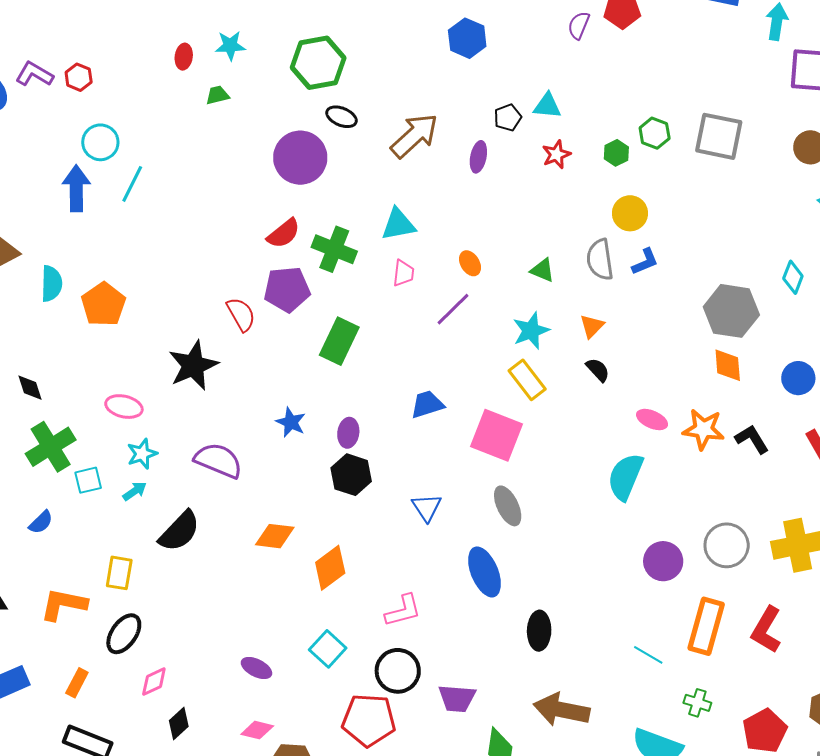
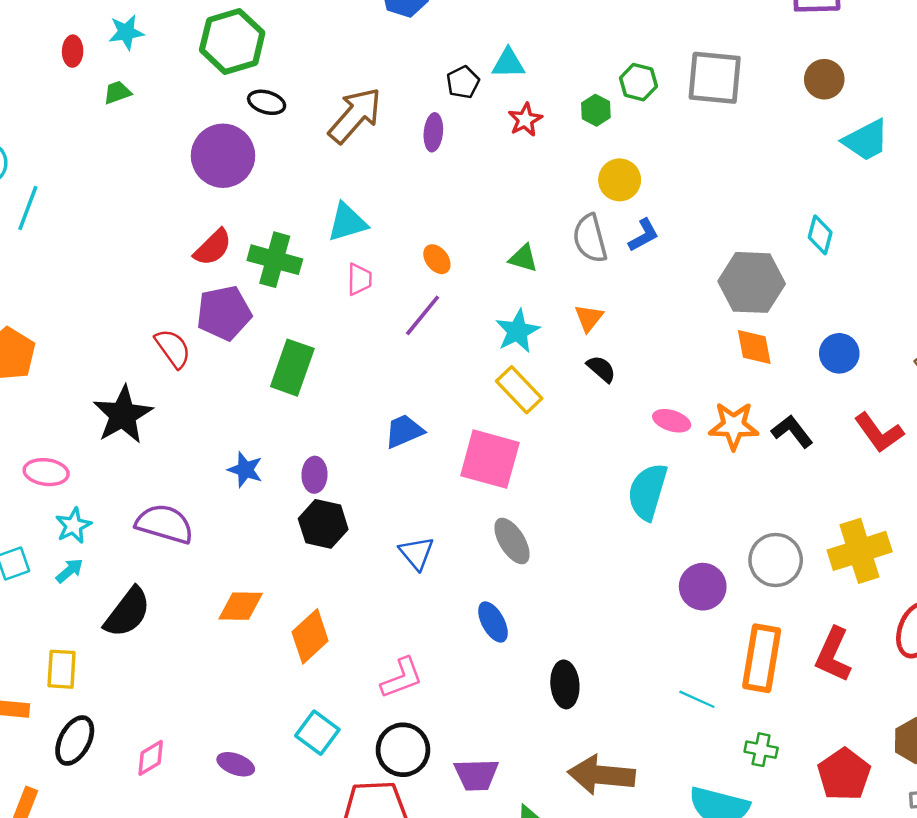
blue ellipse: (485, 572) -> (493, 622), size x0.7
pink diamond: (154, 681) -> (151, 758), moved

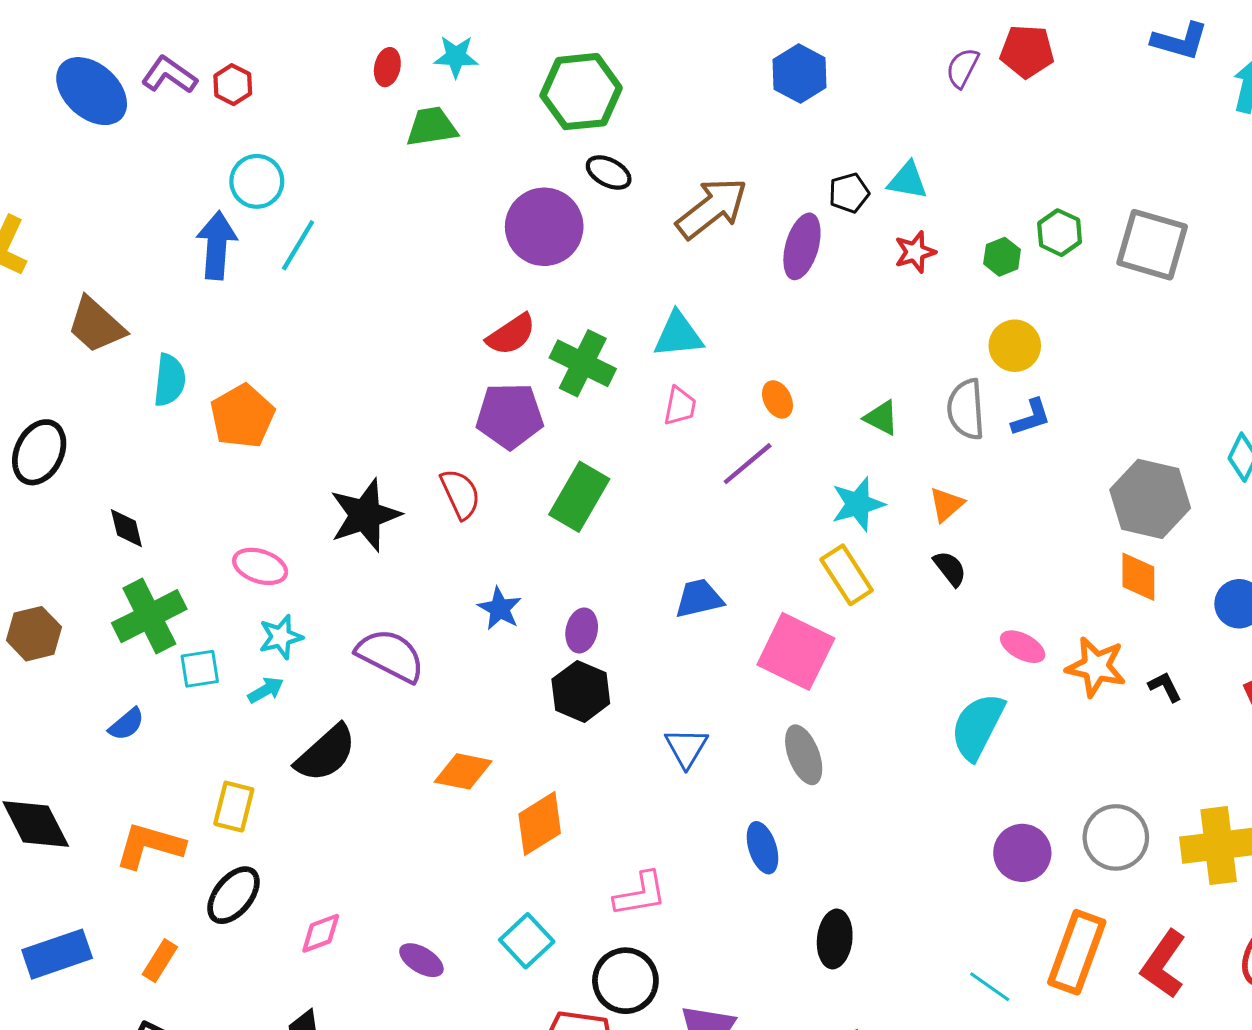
green trapezoid: (117, 92) -> (432, 127), size x1.5
purple ellipse: (433, 132) -> (802, 246), size x1.4
red semicircle: (173, 348) -> (460, 494), moved
black L-shape: (792, 431) -> (1165, 687), size x0.7

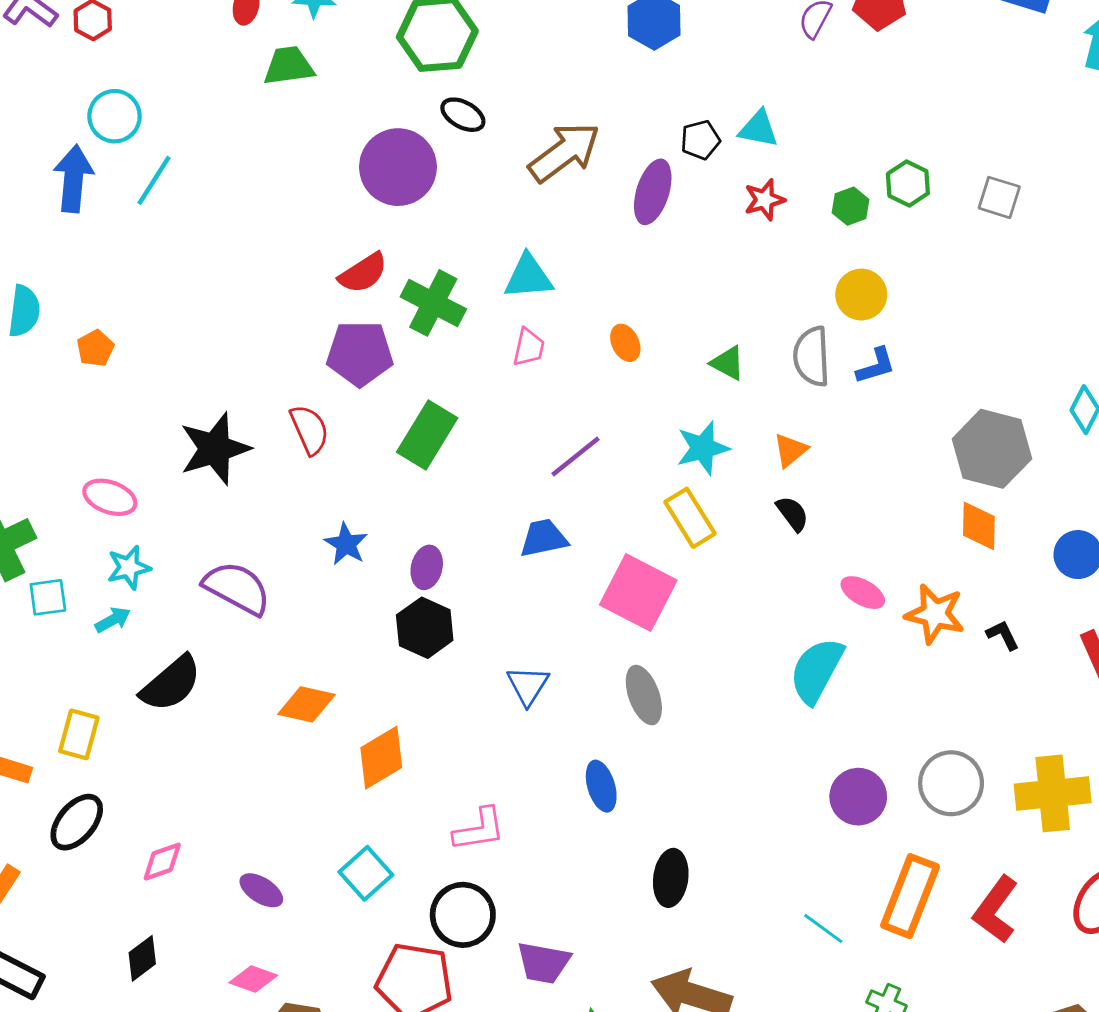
gray square: (1152, 245) -> (999, 197), size x0.6
orange pentagon: (242, 416) -> (95, 348), size x0.6
purple line: (748, 464) -> (576, 457), moved

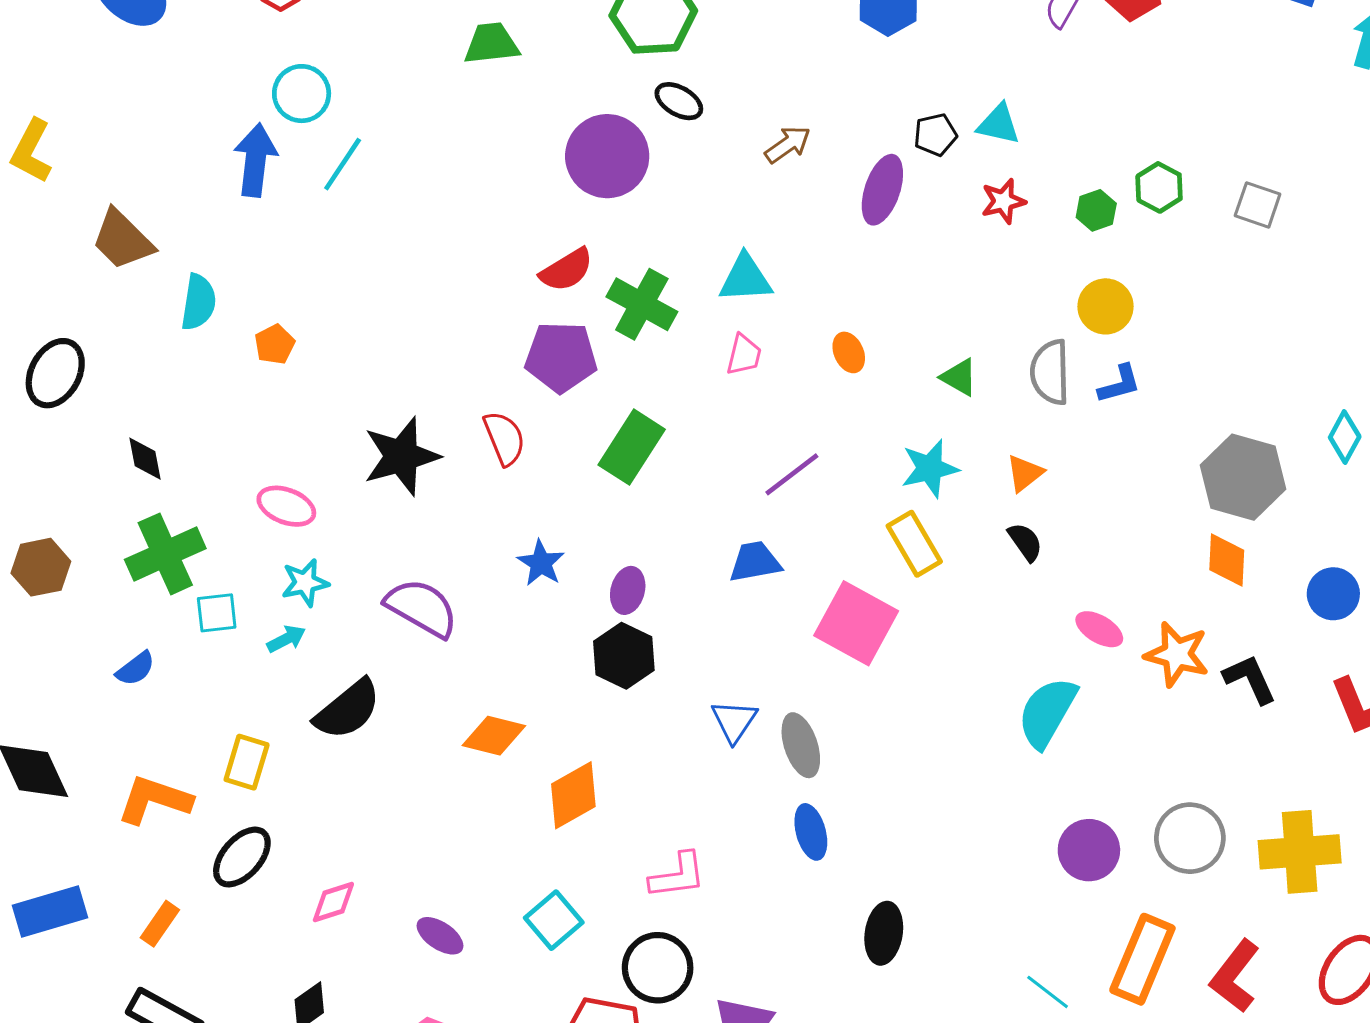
brown arrow: (564, 152) -> (788, 144), size x0.6
black L-shape: (1003, 635) -> (1250, 679), size x1.5
gray ellipse: (644, 695) -> (801, 745), moved

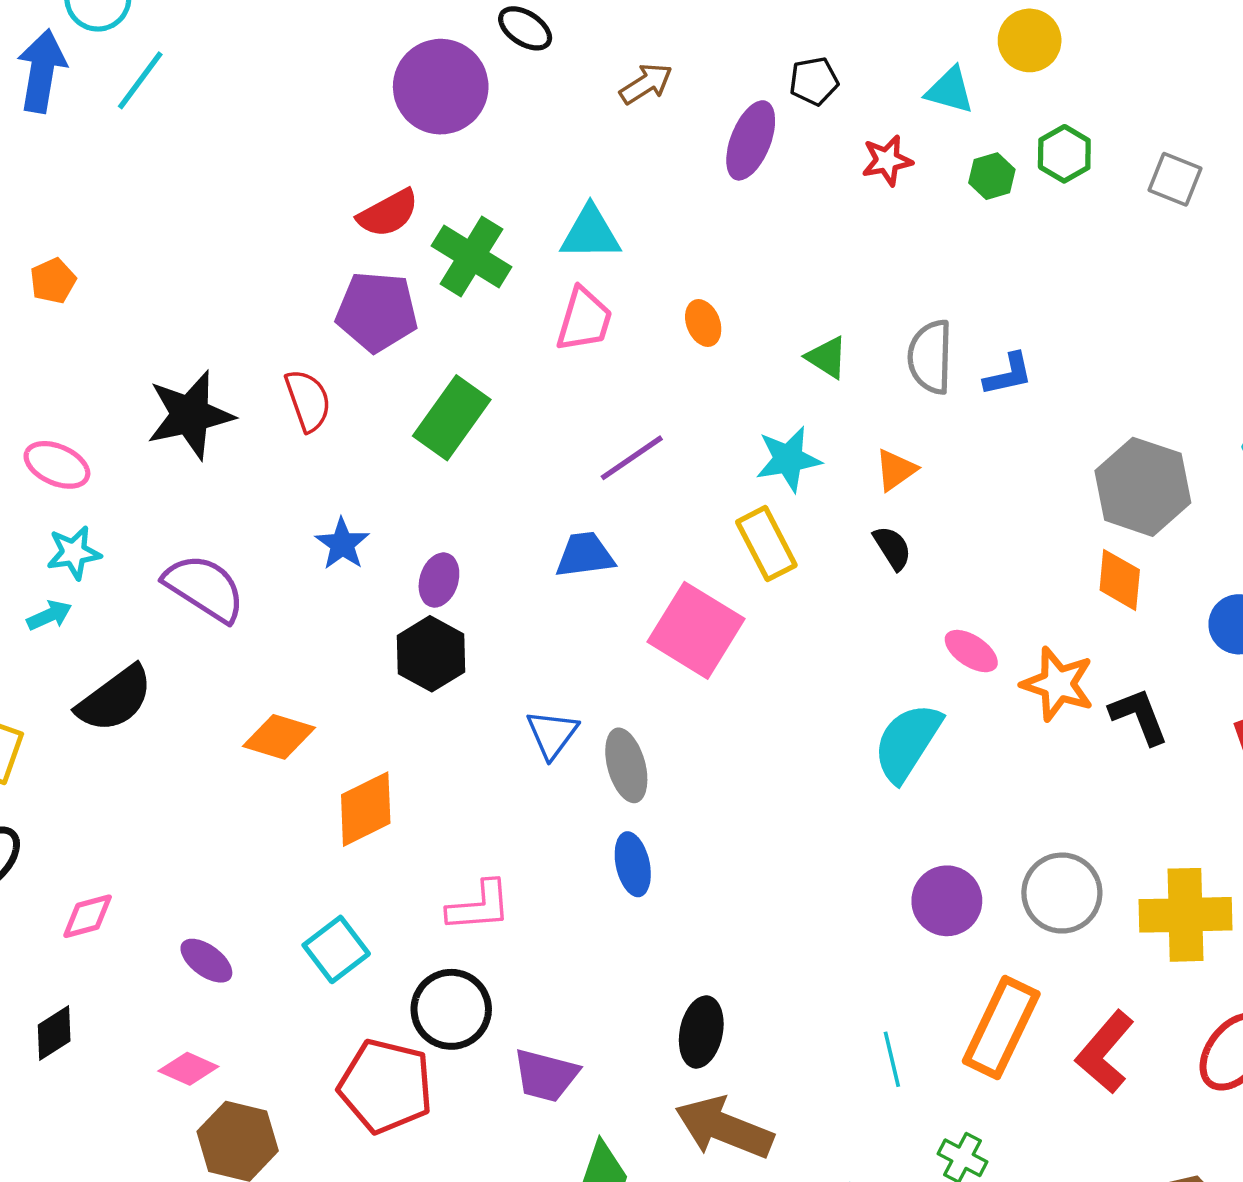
cyan triangle: (999, 124) -> (950, 90), moved
yellow circle: (1106, 306) -> (1030, 40), moved
pink trapezoid: (744, 355) -> (584, 320), size x1.4
black ellipse: (884, 933) -> (701, 1032), moved
cyan line: (1048, 992) -> (892, 1059), turned 36

